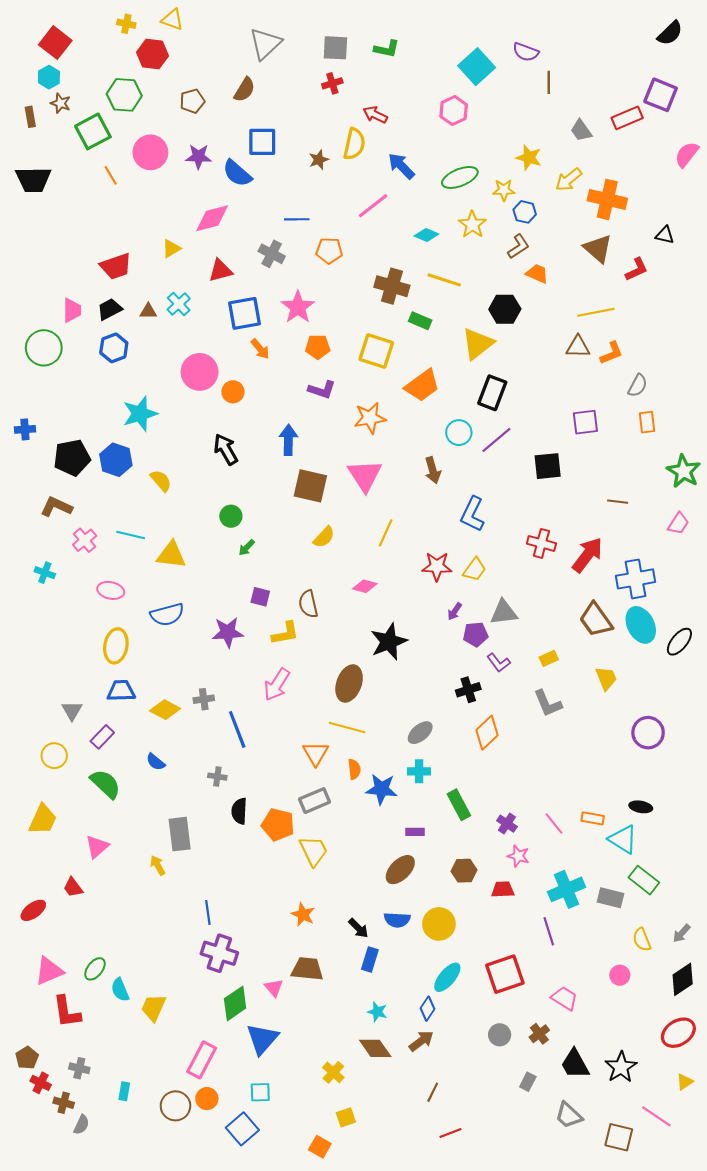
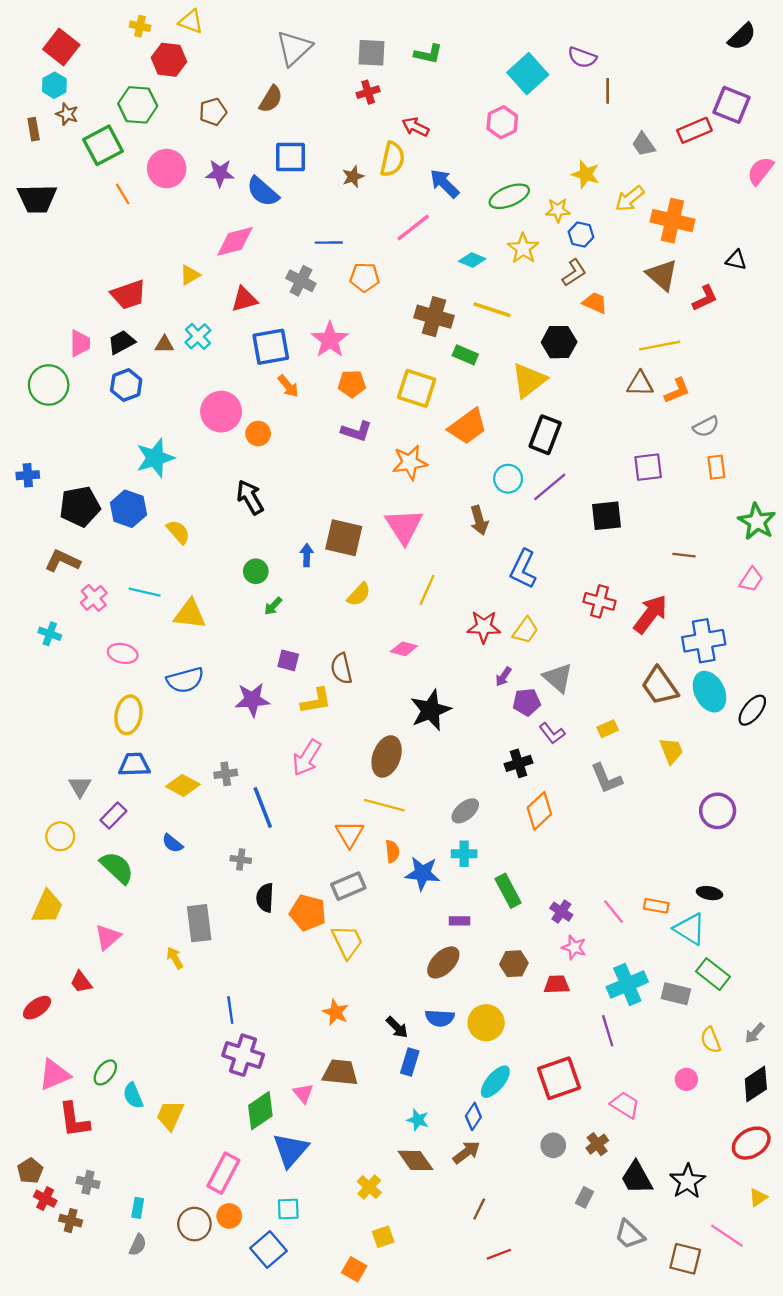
gray semicircle: (638, 386) -> (706, 427), turned 35
blue arrow: (288, 440) -> (307, 555), moved, size x0.7
gray triangle: (504, 612) -> (558, 678), turned 48
gray semicircle: (81, 1125) -> (138, 1245), moved

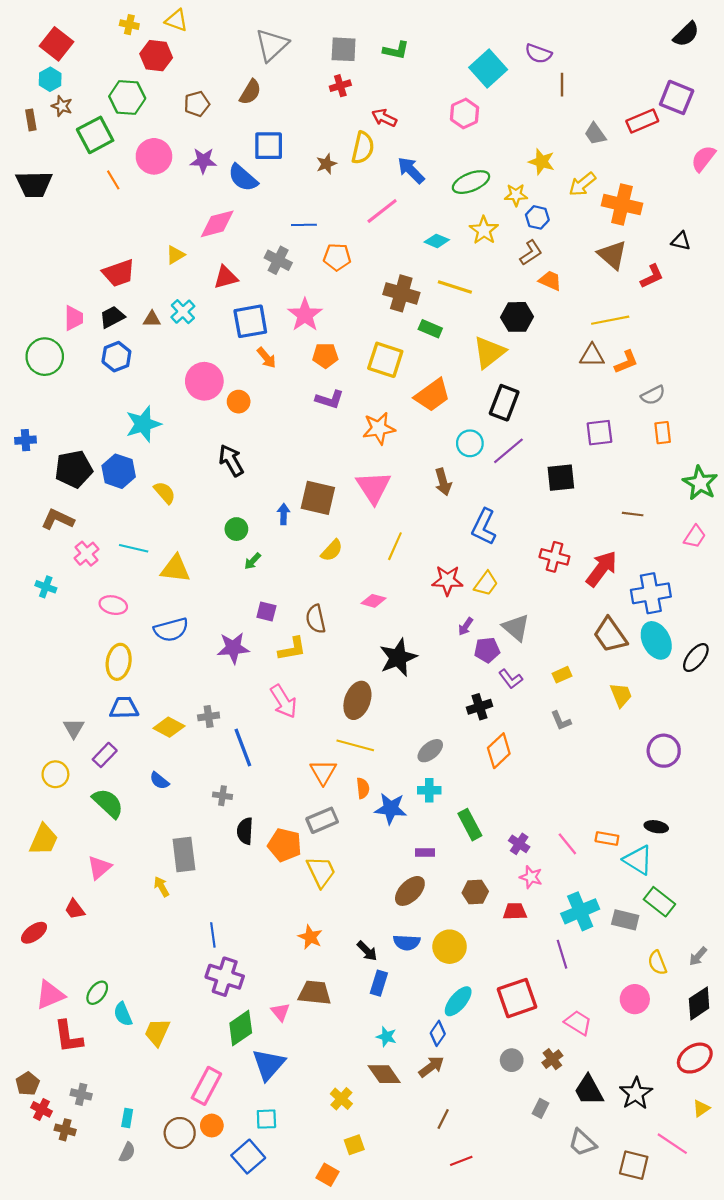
pink arrow: (307, 758) -> (284, 701), turned -64
gray L-shape: (606, 778) -> (561, 721), size x0.7
pink circle: (686, 1079) -> (635, 999), size x1.4

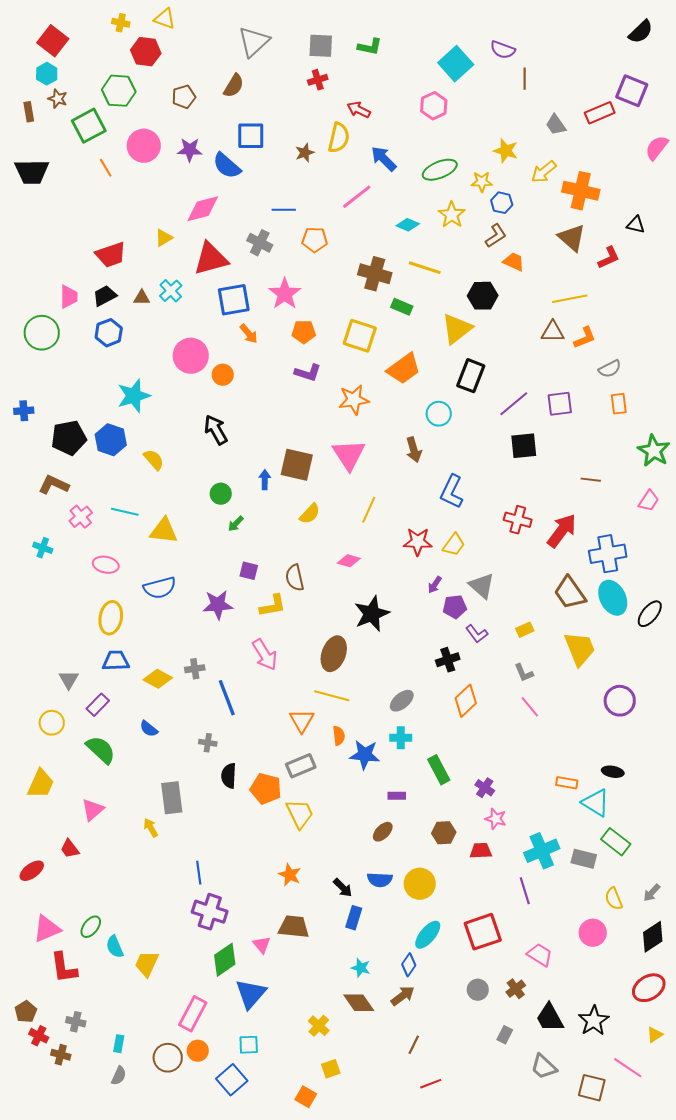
red triangle: (226, 277) -> (211, 259), size x1.5
purple line: (508, 451) -> (514, 404), moved
yellow trapezoid: (621, 695) -> (580, 649), size x1.5
pink line: (567, 844) -> (530, 707), moved
brown ellipse: (410, 891) -> (383, 832), size x0.7

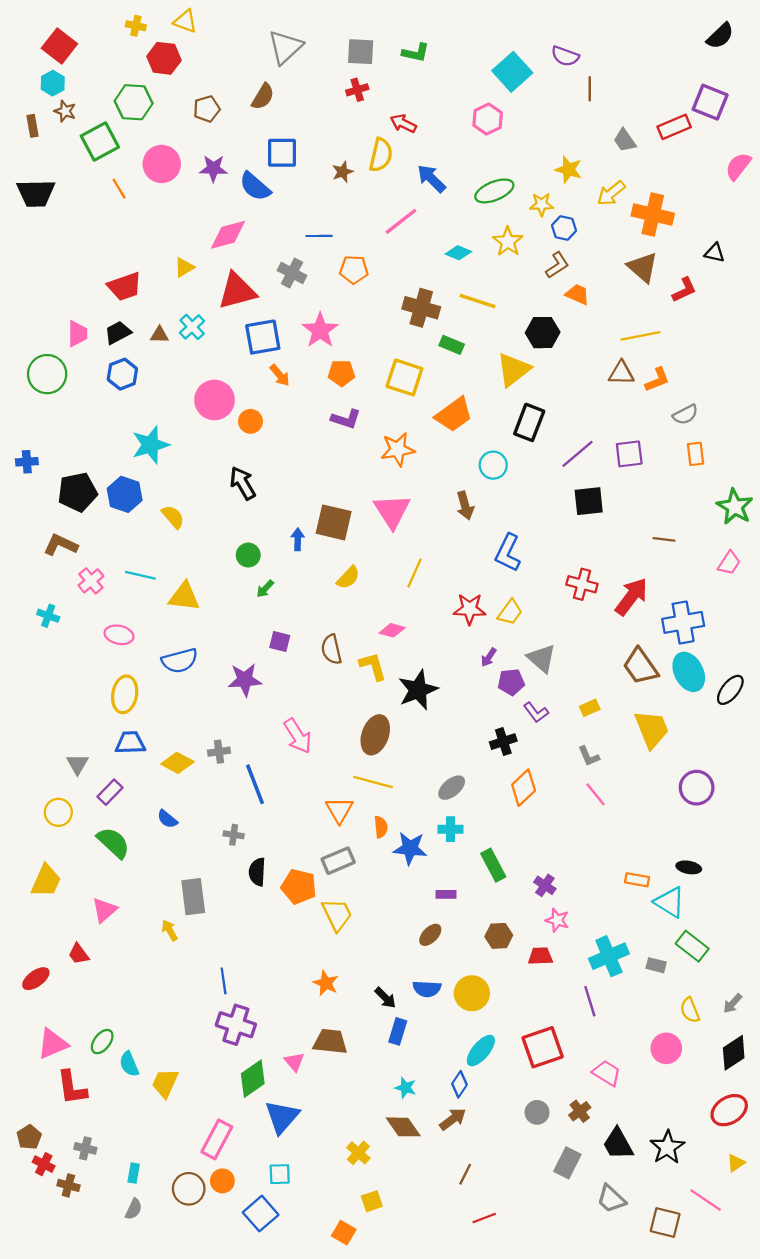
yellow L-shape: (273, 606) -> (373, 666), moved, turned -96
gray rectangle: (584, 859) -> (656, 965), size x0.7
gray rectangle: (505, 1035) -> (567, 1163), size x1.5

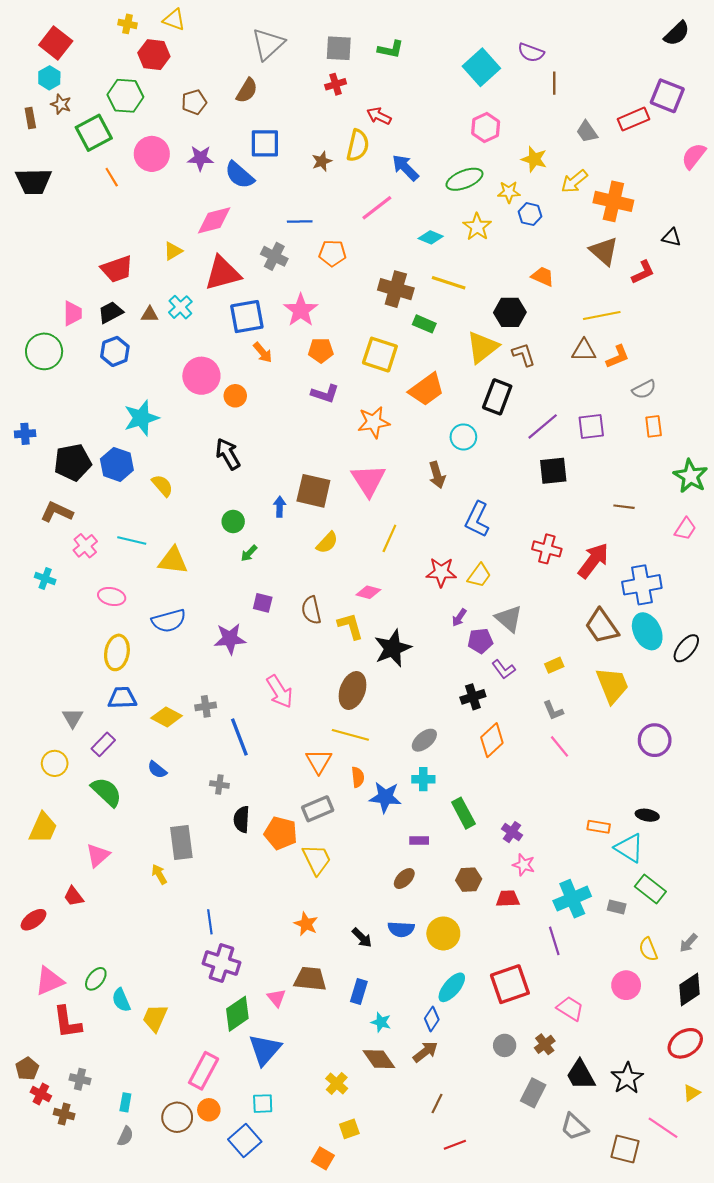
pink hexagon: (488, 119) -> (486, 127), moved
brown L-shape: (557, 265) -> (524, 355), moved, turned -75
blue rectangle: (398, 1031) -> (359, 992), moved

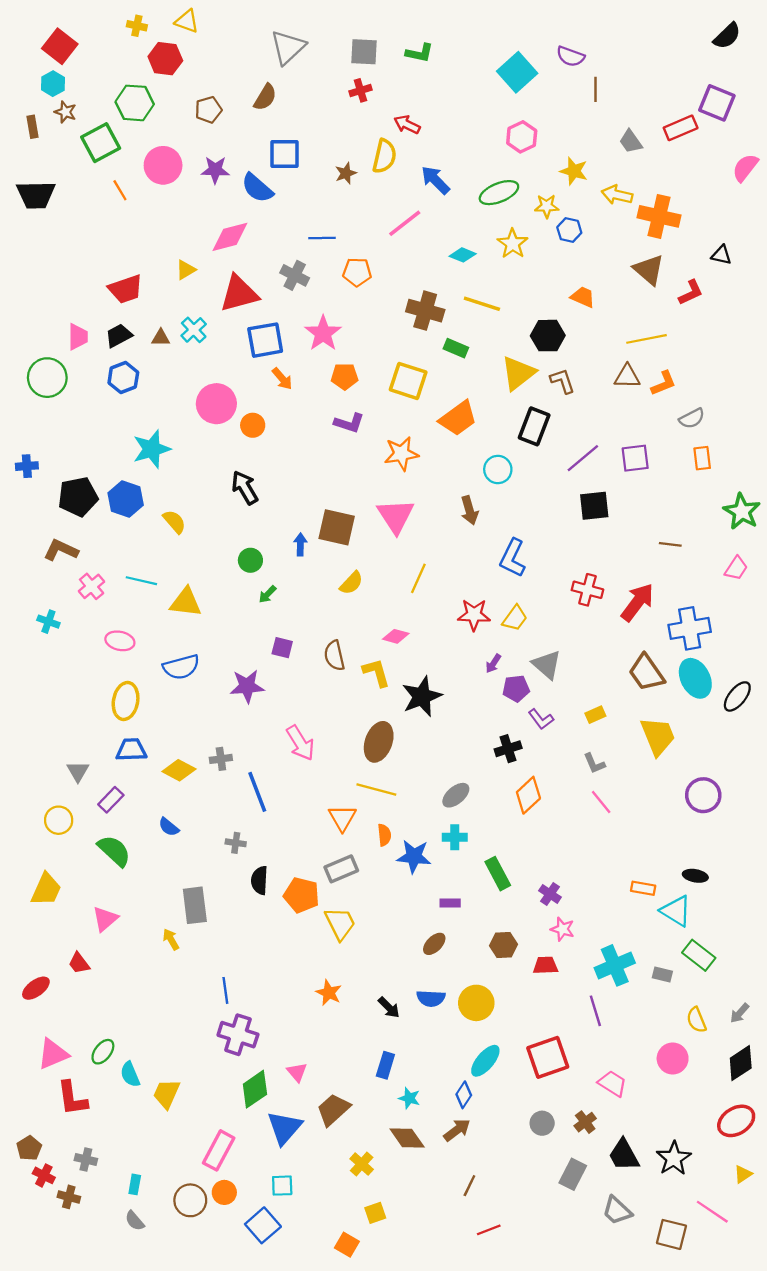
yellow arrow: (574, 181) -> (617, 195), turned 52
brown trapezoid: (310, 979) -> (333, 1110), moved, turned -48
gray semicircle: (125, 1136) -> (135, 1221), turned 114

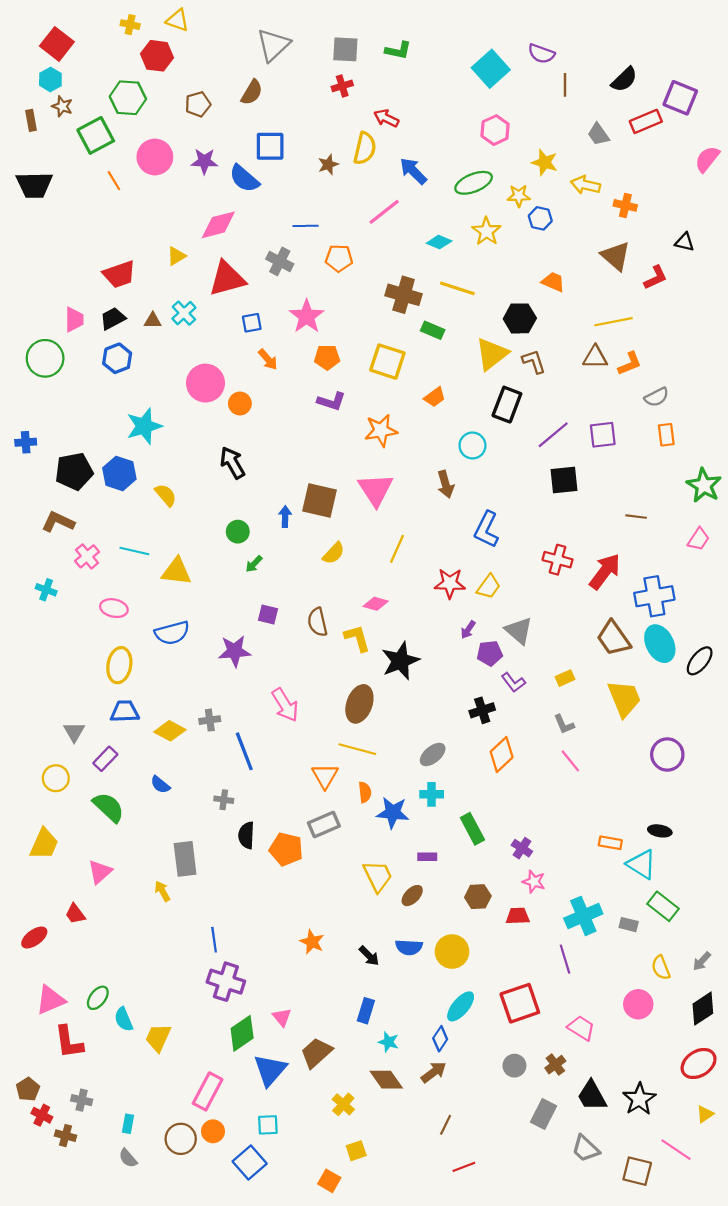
black semicircle: (727, 36) -> (624, 79), moved
orange cross: (659, 216) -> (625, 205), size x0.6
blue square: (265, 340) -> (252, 323), size x0.6
orange trapezoid: (458, 418) -> (435, 397), size x0.6
yellow trapezoid: (340, 923) -> (378, 876), moved

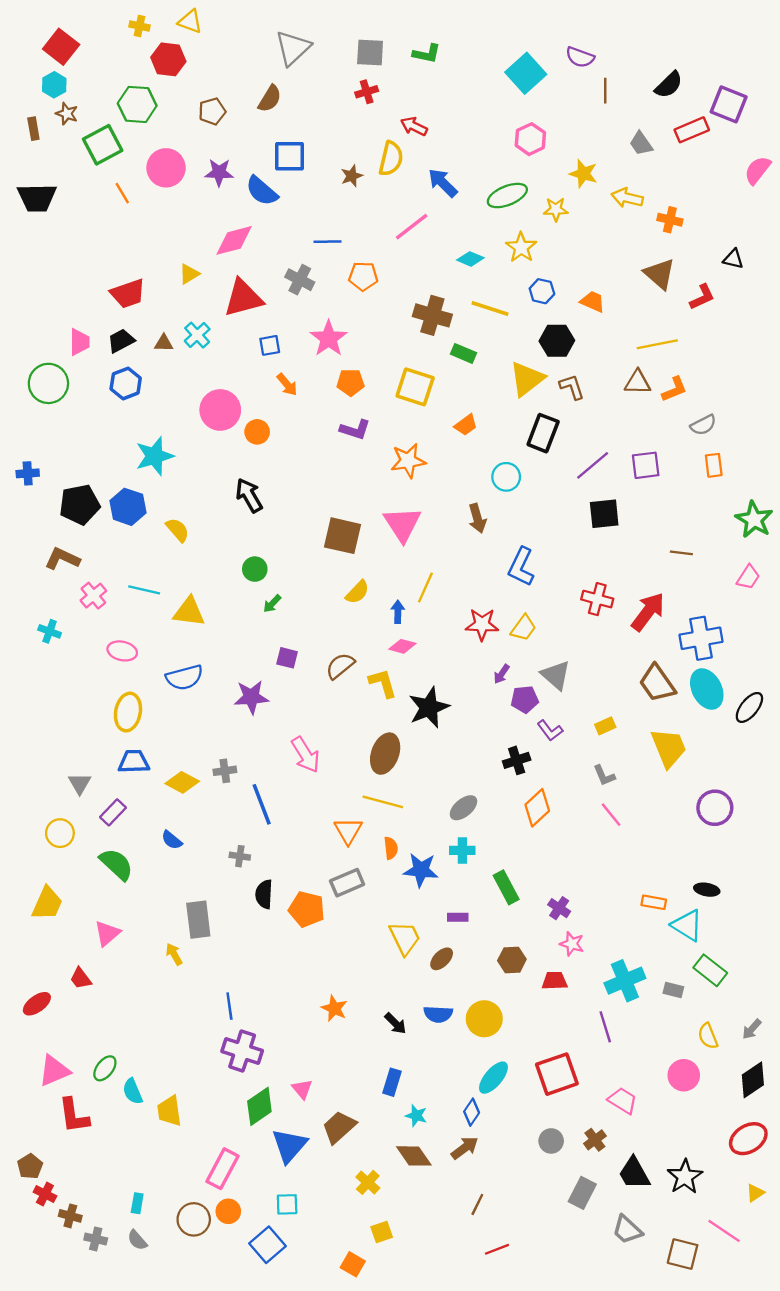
blue hexagon: (540, 218) -> (542, 291), moved
blue arrow: (285, 517) -> (398, 612), moved
brown semicircle: (317, 622) -> (340, 666), turned 64
yellow trapezoid: (158, 1038) -> (169, 1111), turned -32
gray cross: (82, 1100) -> (96, 1239), moved

